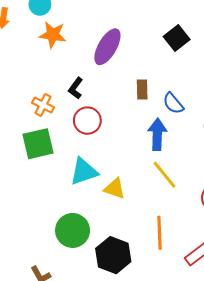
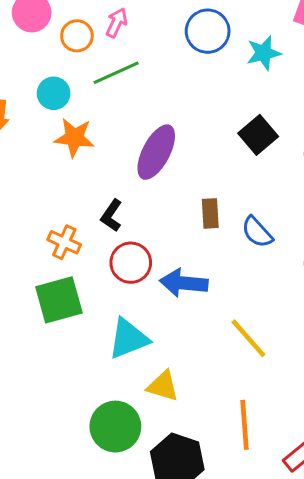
blue arrow: (157, 134) -> (184, 283), moved, turned -84
yellow triangle: (115, 189) -> (163, 386), moved

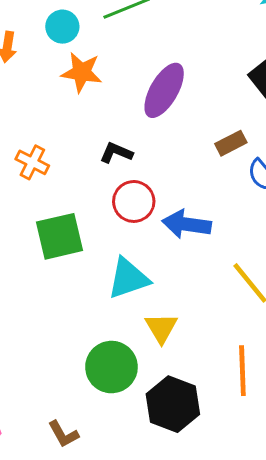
brown rectangle: (210, 213) -> (231, 143), moved, turned 64
black L-shape: (112, 215) -> (116, 153), turned 76
orange cross: (64, 242) -> (32, 162), moved
yellow triangle: (163, 386) -> (161, 328), turned 40

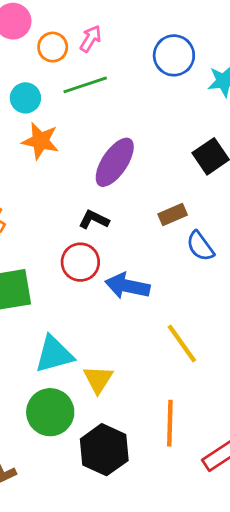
black L-shape: (116, 153) -> (94, 220), moved
cyan triangle: (128, 278) -> (54, 354), moved

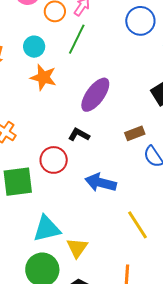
green line: (85, 85) -> (77, 39), turned -48
red circle: (80, 262) -> (54, 160), moved

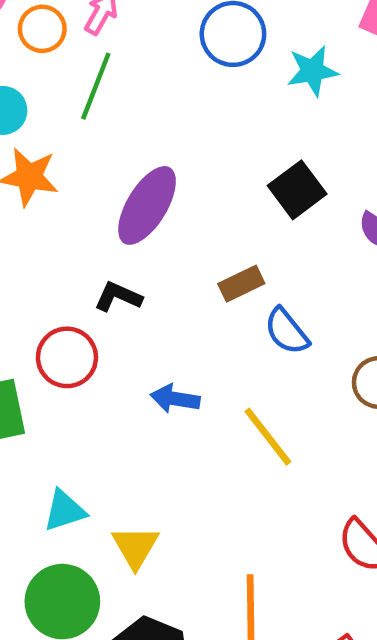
blue arrow: (101, 183) -> (175, 399), size x0.7
yellow line: (137, 225) -> (268, 437), moved
cyan triangle: (47, 229) -> (65, 511), size x0.7

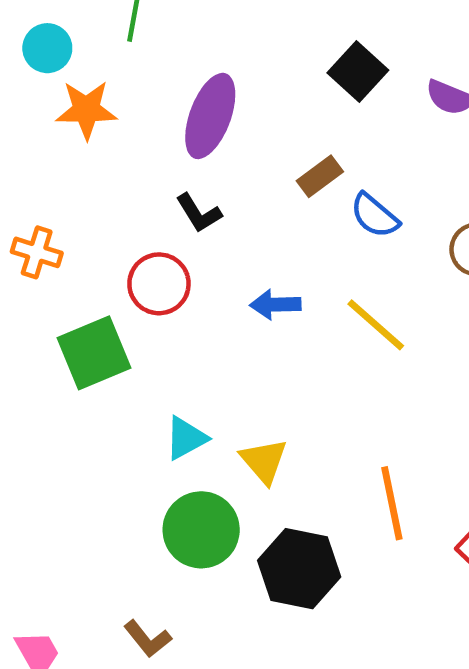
black L-shape: (118, 297) -> (199, 213), turned -135

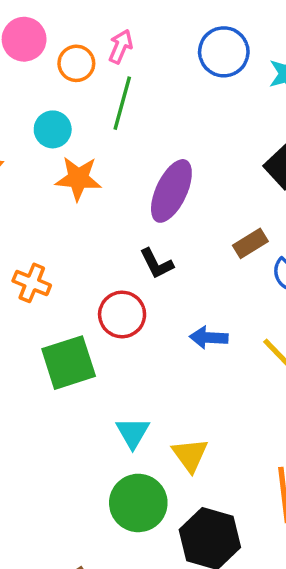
cyan triangle: (186, 438) -> (133, 433), turned -36

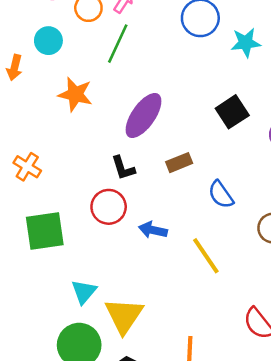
cyan circle: (53, 129) -> (48, 41), moved
brown rectangle: (250, 243) -> (179, 163), moved
red circle: (122, 314) -> (109, 207), moved
yellow triangle: (190, 455) -> (124, 316), size x1.4

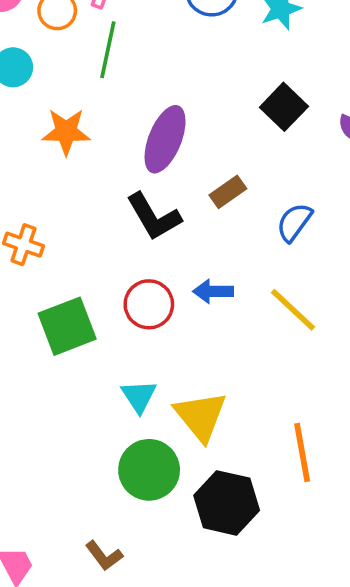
black L-shape: (123, 168) -> (154, 217), size x1.5
blue semicircle: (221, 195) -> (294, 222), turned 84
red circle: (109, 207) -> (149, 304), moved

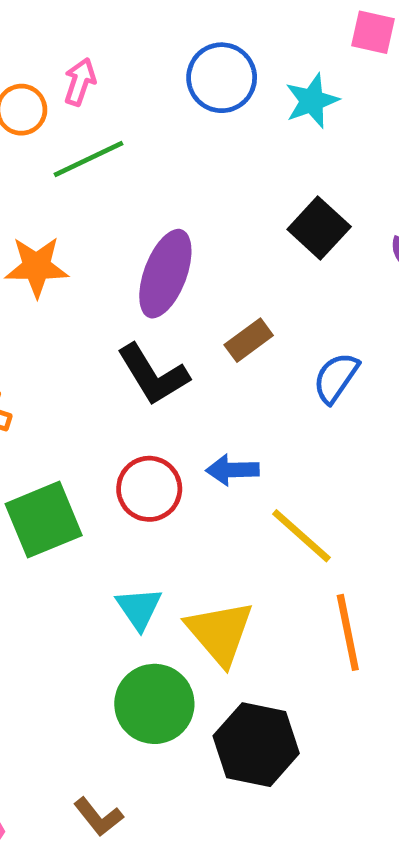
green line: (108, 50) -> (89, 159), turned 54
yellow line: (293, 310) -> (301, 536), moved
orange line: (302, 453) -> (348, 632), moved

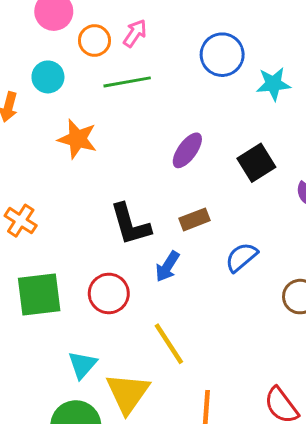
purple ellipse: (165, 274) -> (187, 150), moved, size x0.7
blue arrow: (232, 470) -> (167, 267), moved, turned -72
yellow line: (301, 536) -> (169, 344), moved

